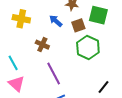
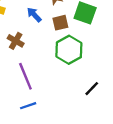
black line: (103, 87) -> (92, 89), moved

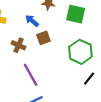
brown square: (60, 23) -> (43, 38), moved
green hexagon: (69, 50) -> (80, 52), moved

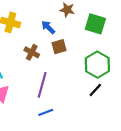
purple line: (31, 75) -> (42, 85), turned 40
black line: (89, 79) -> (95, 90), moved

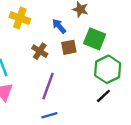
green square: (95, 24) -> (95, 39), moved

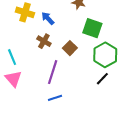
blue arrow: (59, 26) -> (48, 18), moved
brown square: (69, 47) -> (70, 48), moved, turned -32

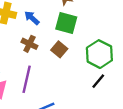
green square: (92, 28) -> (66, 23), moved
purple line: (53, 72) -> (27, 79), moved

